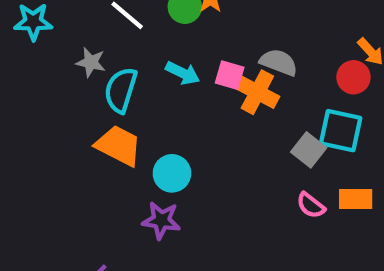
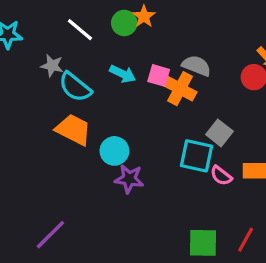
cyan semicircle: (121, 90) -> (75, 87), turned -68
cyan square: (341, 131) -> (196, 156), moved
purple star: (161, 220) -> (129, 179), moved

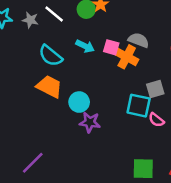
gray star: (52, 66) -> (30, 20), moved
gray square: (219, 133) -> (155, 89), turned 36

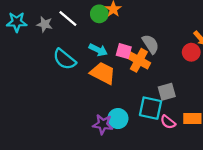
gray semicircle: (139, 40) -> (151, 44), turned 36
orange trapezoid: (49, 87) -> (103, 73), moved
cyan circle: (79, 102) -> (118, 119), moved

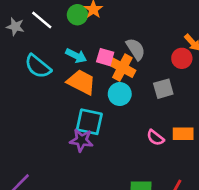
gray square: (167, 92) -> (163, 89), moved
cyan square: (151, 108) -> (89, 122), moved
cyan circle: (118, 119) -> (120, 94), moved

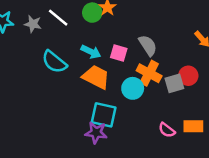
red circle: (182, 58) -> (188, 76), moved
orange cross: (122, 68) -> (149, 73), moved

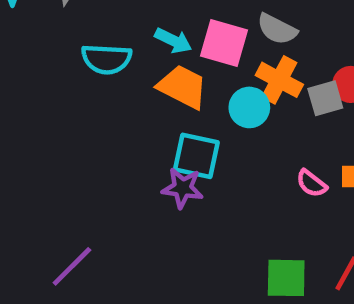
gray semicircle: (148, 45) -> (277, 29), turned 150
pink square: (119, 53) -> (224, 43), size x1.5
cyan semicircle: (54, 62) -> (107, 59), turned -36

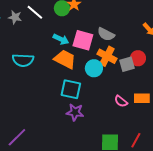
cyan semicircle: (107, 59) -> (23, 60), moved
purple star: (183, 188) -> (75, 112), moved

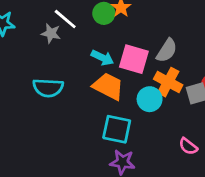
gray star: (15, 17) -> (51, 33), moved
gray semicircle: (106, 34) -> (167, 51), turned -84

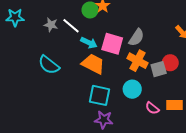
white line: (65, 19) -> (71, 26), moved
cyan semicircle: (48, 88) -> (49, 65), turned 35
cyan circle: (150, 99) -> (132, 89), moved

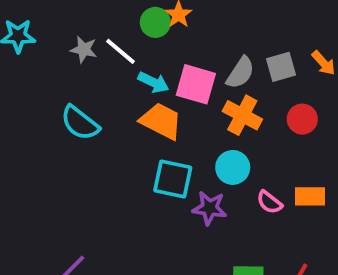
gray square: (159, 69) -> (281, 67), moved
purple star: (104, 120) -> (209, 208), moved

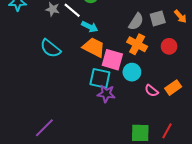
pink square: (196, 84) -> (112, 60), moved
orange rectangle: (310, 196) -> (173, 88), turned -35
purple star: (209, 208) -> (106, 94), moved

